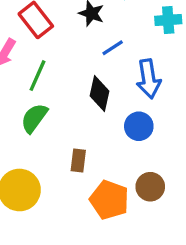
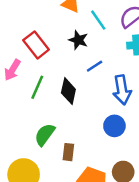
black diamond: (100, 94) -> (68, 91), moved
green semicircle: (34, 118) -> (45, 135), moved

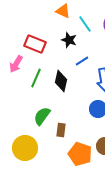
red rectangle: (36, 45) -> (35, 44), turned -30

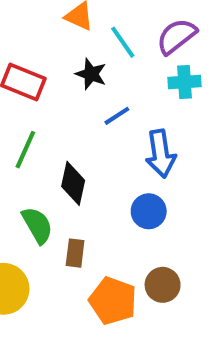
black diamond: (61, 81) -> (73, 183), moved
green semicircle: (42, 116) -> (37, 225), turned 114

